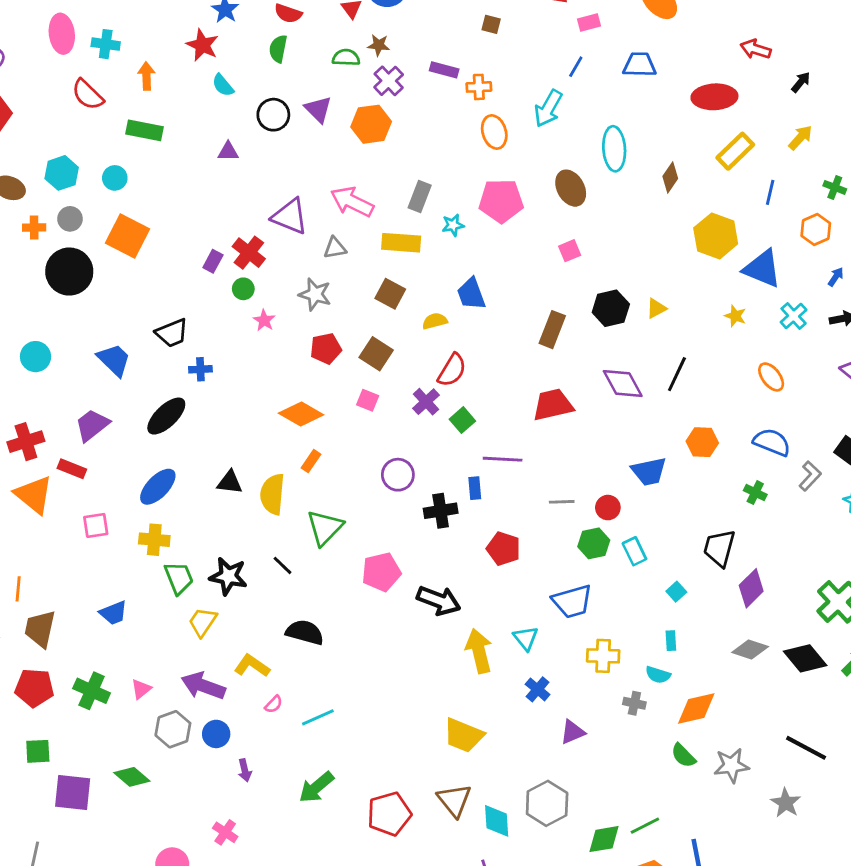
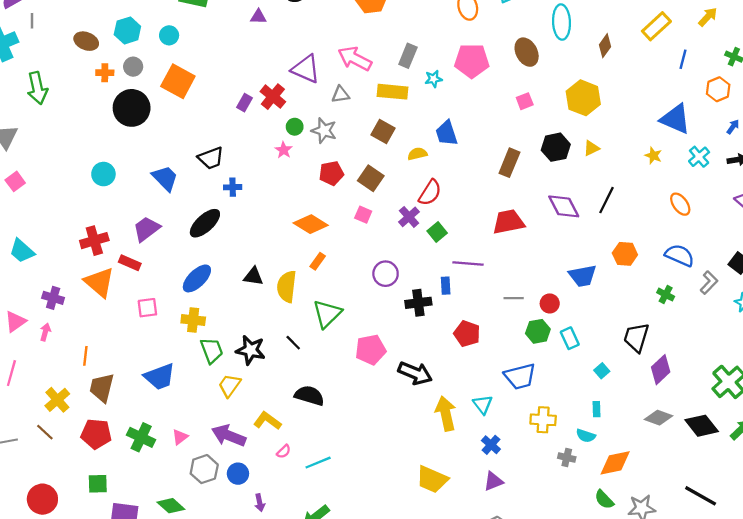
yellow hexagon: (716, 236) -> (583, 98), moved
green circle: (243, 289) -> (295, 127), moved
blue trapezoid: (113, 613) -> (160, 377), size x1.4
purple triangle: (573, 732) -> (493, 481), moved

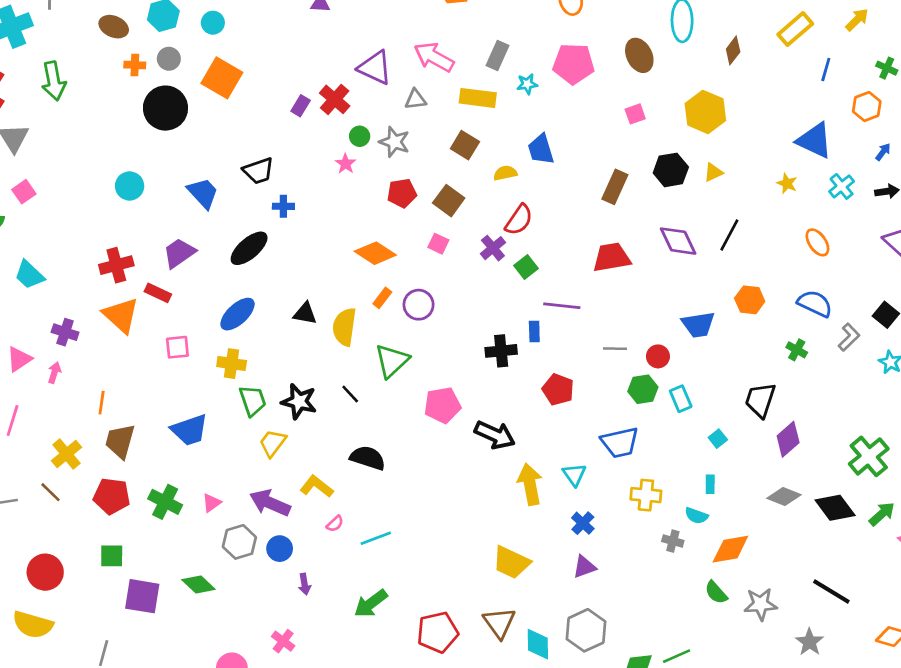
purple circle: (386, 274) -> (419, 305), moved

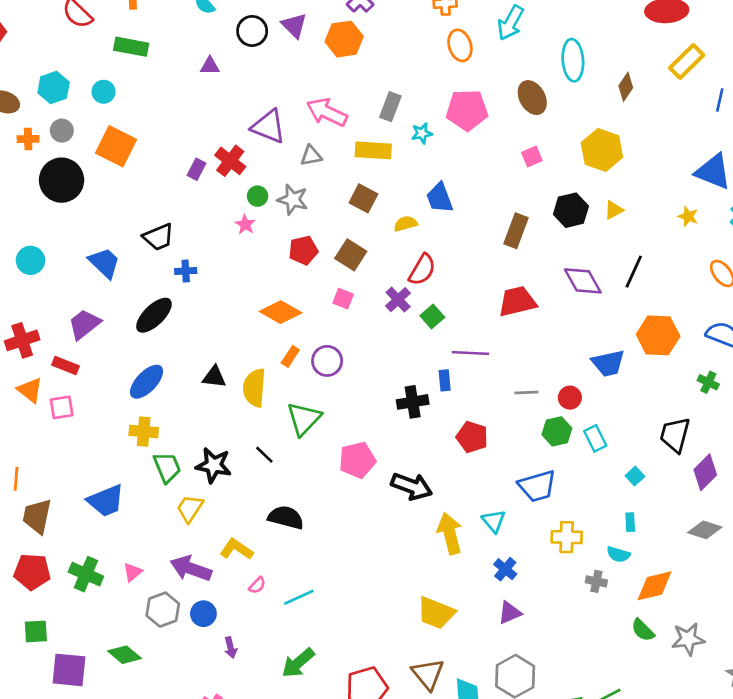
orange hexagon: (750, 300) -> (658, 335), size x1.4
orange triangle: (121, 315) -> (30, 390), size x0.7
pink square: (177, 347) -> (62, 407), moved

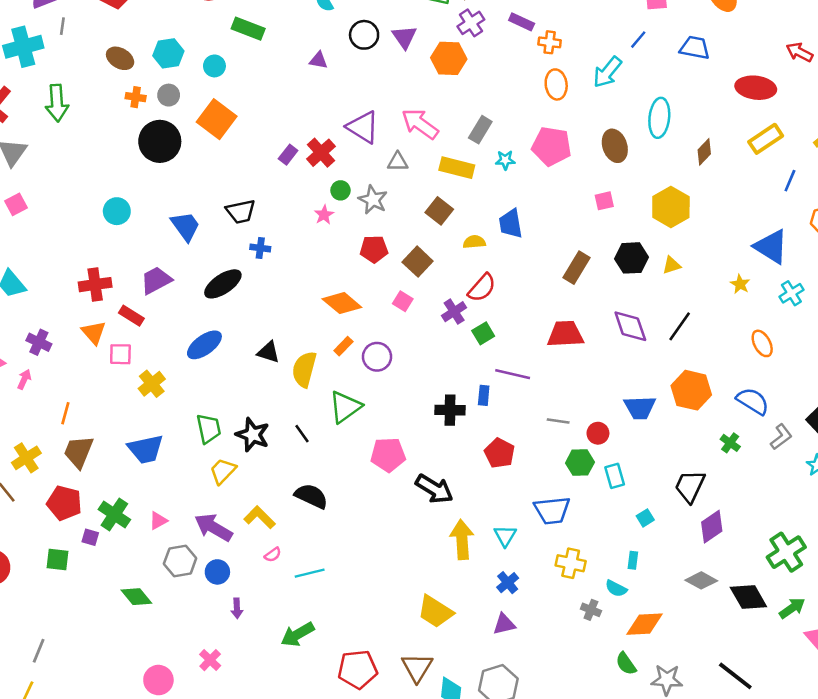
yellow cross: (144, 432) -> (152, 384), moved, turned 36
purple square: (69, 670) -> (90, 537), moved, size x0.5

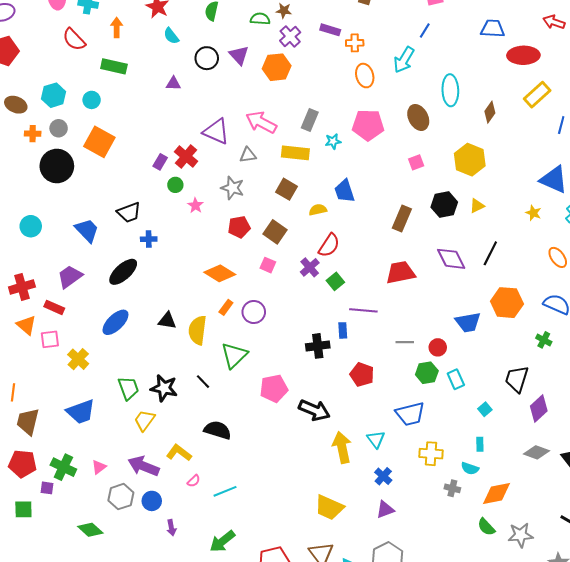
blue trapezoid: (695, 48) -> (493, 29), moved
green circle: (340, 190) -> (175, 185), moved

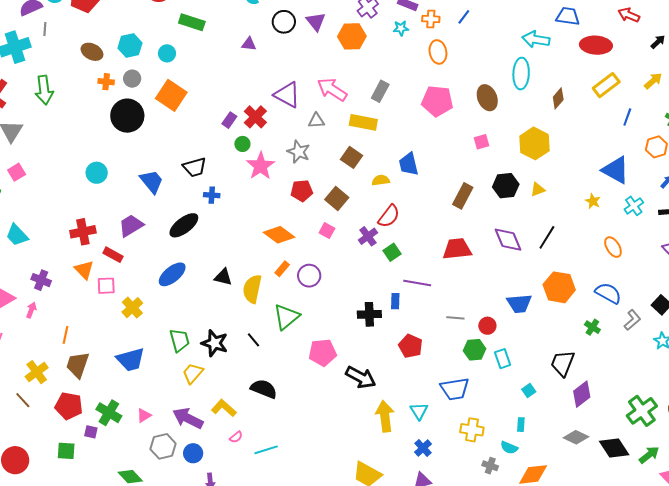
blue line: (425, 31) -> (464, 17), moved
cyan arrow: (404, 60) -> (536, 39), moved, turned 64
cyan star: (333, 141) -> (401, 28), moved
pink star: (195, 205) -> (261, 166), size x1.8

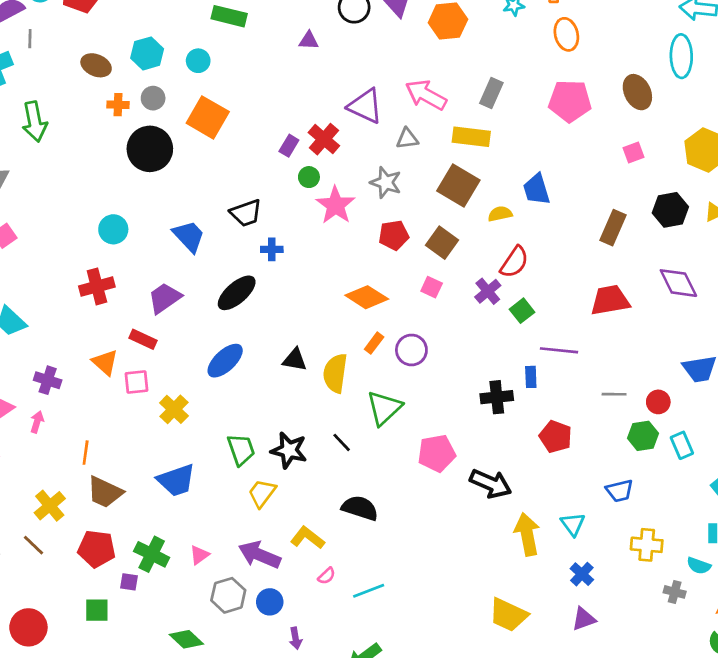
brown square: (352, 157) -> (458, 185), size x1.4
red cross: (83, 232) -> (97, 286), moved
brown trapezoid: (78, 365) -> (105, 492), turned -80
blue trapezoid: (455, 389) -> (620, 491), size x0.7

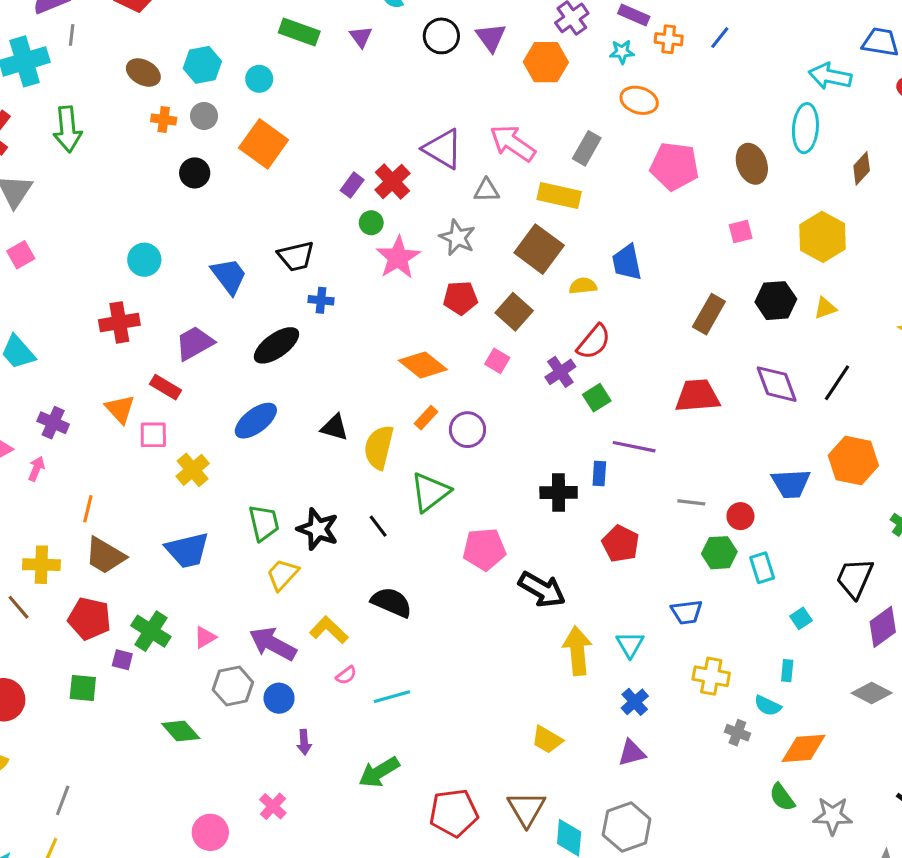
orange ellipse: (566, 34) -> (639, 100), moved, turned -64
purple triangle: (309, 41) -> (361, 37), moved, turned 45
black circle: (150, 149) -> (195, 173), size x0.6
yellow cross: (50, 506) -> (41, 565), turned 36
yellow trapezoid: (508, 615) -> (547, 740), size x0.7

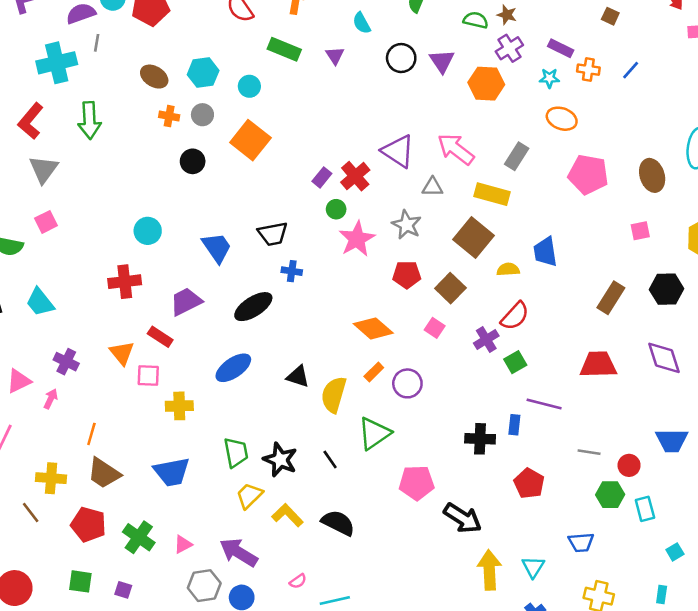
yellow cross: (193, 470) -> (179, 406), turned 36
yellow L-shape: (329, 630) -> (288, 515), moved
purple square: (122, 660) -> (123, 590), moved

